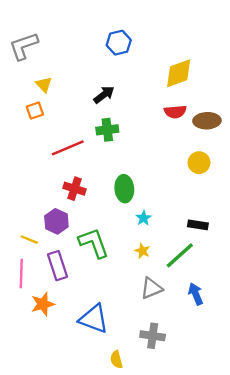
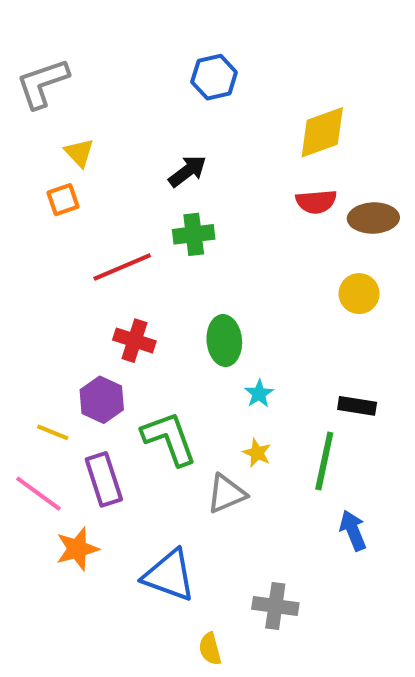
green line: (180, 255) -> (324, 461), turned -36
pink line: (21, 274) -> (38, 494), turned -56
gray triangle: (151, 288) -> (226, 494), moved

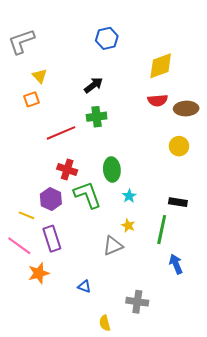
green L-shape: (169, 439) -> (87, 195), moved
blue triangle: (169, 575) -> (84, 286), size x0.5

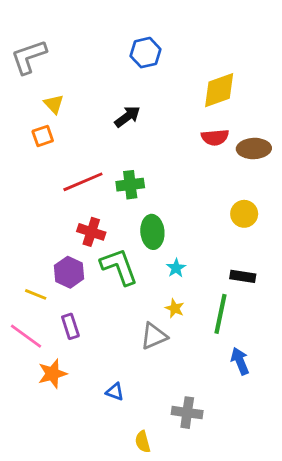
green cross: (97, 117) -> (130, 185), moved
yellow circle: (179, 146) -> (244, 214), moved
purple rectangle: (52, 239) -> (70, 326), size x0.7

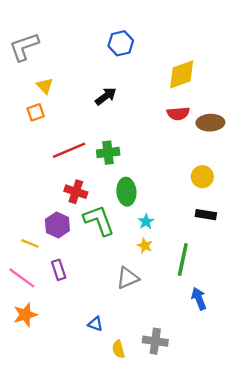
black rectangle: (243, 276) -> (206, 215), moved
yellow star: (175, 308) -> (145, 246), moved
orange star: (52, 374) -> (25, 315), moved
yellow semicircle: (143, 442) -> (118, 349), moved

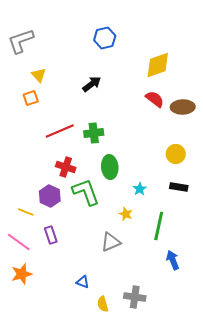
red semicircle: (178, 113) -> (155, 99), turned -138
cyan star: (146, 222) -> (140, 189), moved

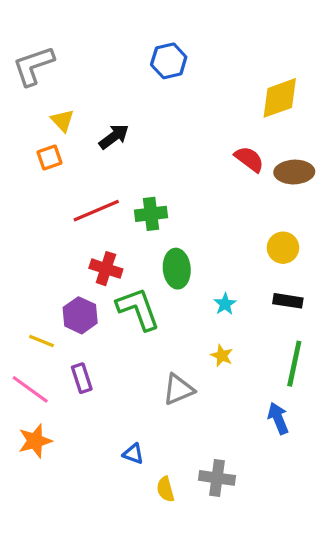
yellow diamond: (158, 65) -> (280, 98), moved
black arrow: (92, 84) -> (114, 137), moved
yellow star: (126, 214) -> (222, 356), moved
green line: (159, 226) -> (294, 364), moved

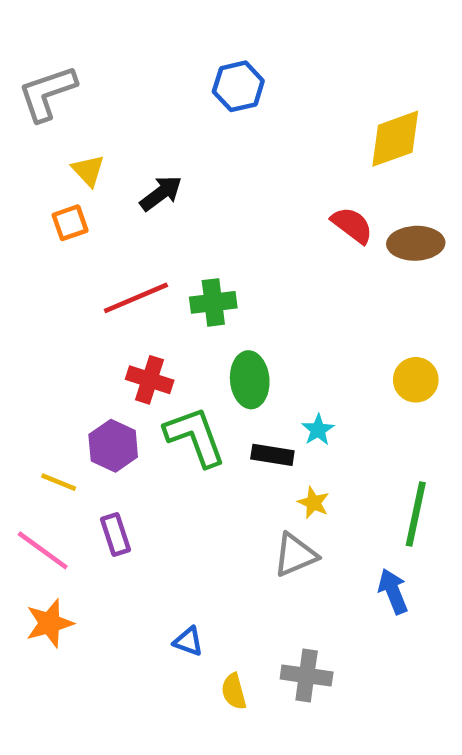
yellow circle: (283, 248) -> (416, 380), moved
black rectangle: (288, 301) -> (272, 455), moved
gray triangle: (178, 389) -> (295, 555), moved

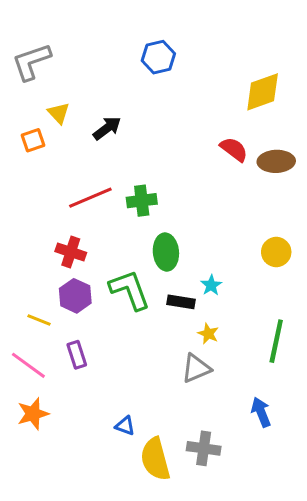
orange square: (70, 223) -> (33, 140), moved
red cross: (150, 380) -> (71, 252), moved
blue arrow: (393, 591) -> (261, 412), moved
yellow semicircle: (234, 691) -> (155, 459), size x1.8

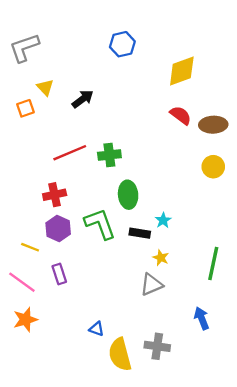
yellow diamond: (263, 92) -> (182, 71), moved
red cross: (71, 252) -> (55, 195), turned -30
yellow circle: (276, 252) -> (213, 167), moved

